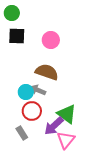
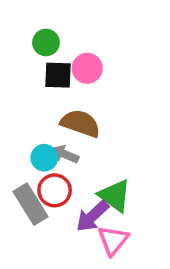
green circle: (12, 13) -> (46, 42), moved
black square: (17, 36) -> (58, 75), moved
gray rectangle: (22, 133) -> (30, 204), moved, size x1.6

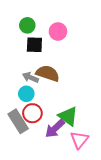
pink circle: (87, 68) -> (58, 31), moved
gray arrow: (65, 154) -> (30, 77), moved
pink triangle: (113, 240) -> (79, 140), moved

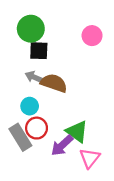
green circle: (27, 25) -> (31, 29), size x1.5
pink circle: (58, 31) -> (92, 36), moved
gray arrow: (30, 77) -> (34, 77), moved

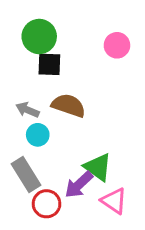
gray arrow: (34, 77) -> (27, 110), moved
red circle: (37, 128) -> (47, 204), moved
pink triangle: (90, 158) -> (114, 201), turned -35

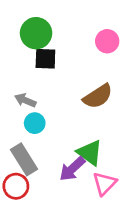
brown semicircle: (69, 105) -> (98, 96), moved, turned 128
pink triangle: (114, 201) -> (104, 184), turned 40
red circle: (47, 204) -> (16, 186), moved

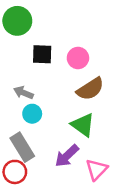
green circle: (36, 33) -> (17, 21), moved
pink circle: (107, 41) -> (78, 58), moved
green triangle: (90, 153) -> (83, 125), moved

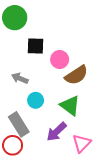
pink circle: (78, 58) -> (60, 60), moved
cyan circle: (32, 114) -> (36, 100), moved

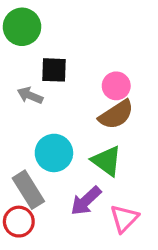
pink circle: (60, 60) -> (116, 86), moved
gray arrow: (20, 78) -> (30, 95), moved
cyan circle: (36, 100) -> (54, 153), size x1.5

